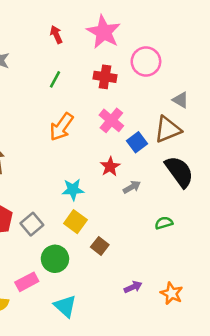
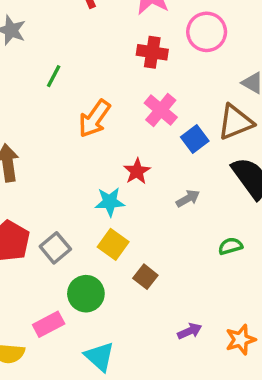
green line: (55, 79) -> (54, 76), moved
red star: (110, 167) -> (137, 171), moved
orange star: (172, 293) -> (241, 340), turned 30

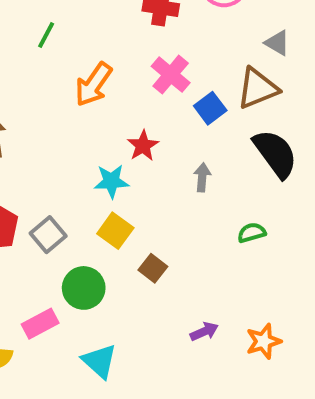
gray arrow: (188, 198) -> (202, 177), turned -55

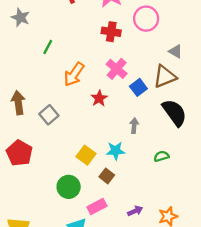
red star: (143, 146) -> (99, 98), moved
cyan star: (111, 181) -> (116, 151), moved
gray square: (48, 235) -> (49, 115), moved
pink rectangle: (40, 324) -> (97, 207), moved

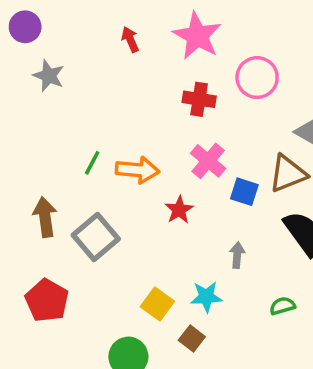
green line: (48, 47) -> (92, 163), moved
orange arrow: (74, 74) -> (137, 170), turned -120
blue square: (138, 87) -> (244, 192), turned -35
gray square: (49, 115) -> (96, 237), size x1.4

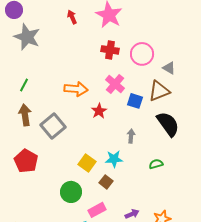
gray star: (49, 76) -> (27, 37), size x1.5
pink circle: (257, 78) -> (142, 54), moved
green line: (92, 163) -> (24, 85), moved

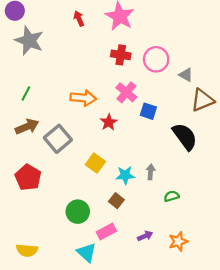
brown triangle: (159, 91) -> (202, 100), moved
brown arrow: (25, 115) -> (27, 127), turned 75
gray arrow: (131, 136) -> (151, 172), moved
yellow square: (87, 163) -> (95, 163), moved
green semicircle: (156, 164) -> (172, 196), moved

